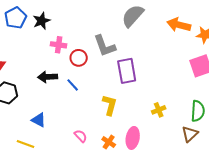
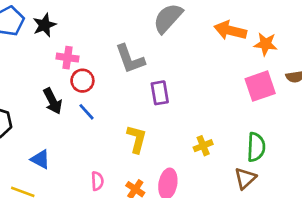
red circle: (79, 58) -> (82, 81), moved
purple rectangle: (127, 71) -> (160, 93), size x0.7
black arrow: (48, 77) -> (53, 101), turned -114
pink semicircle: (81, 136) -> (97, 181), turned 40

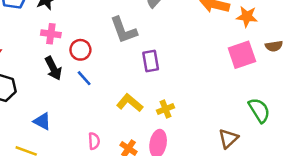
pink cross: (68, 58) -> (51, 34), moved
yellow L-shape: (137, 139) -> (130, 103), turned -65
yellow cross: (203, 146) -> (165, 109), moved
green semicircle: (256, 147) -> (259, 110), moved, turned -35

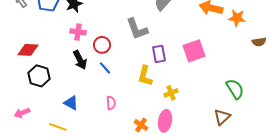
pink square: (242, 55) -> (194, 51), moved
yellow L-shape: (130, 103) -> (145, 76), moved, turned -115
green semicircle: (259, 110) -> (235, 89), moved
pink semicircle: (94, 141) -> (111, 103), moved

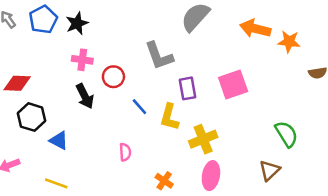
blue line: (105, 68) -> (139, 107), moved
yellow cross: (171, 93) -> (203, 139), size x1.5
blue triangle: (71, 103) -> (59, 140), moved
pink ellipse: (165, 121) -> (211, 176), moved

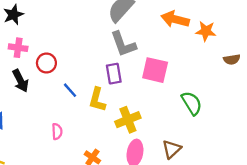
gray L-shape: (159, 56) -> (123, 44), moved
pink square: (233, 85) -> (155, 70), turned 32
green semicircle: (286, 134) -> (192, 103), moved
brown triangle: (269, 170) -> (172, 149), moved

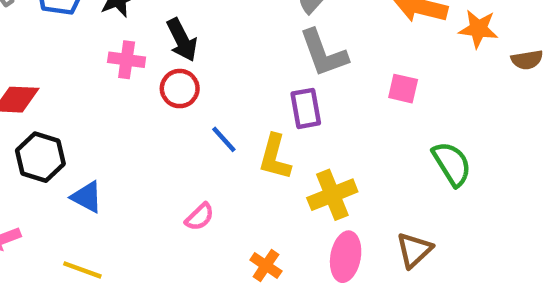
brown semicircle: (232, 59) -> (527, 60), moved
pink square: (155, 70) -> (403, 89), moved, size x0.6
black arrow: (20, 81) -> (182, 40), moved
pink semicircle: (57, 131) -> (200, 217), turned 49

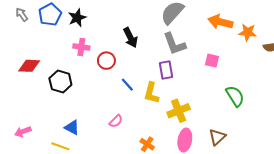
black arrow: (182, 40) -> (130, 38), moved
black hexagon: (40, 157) -> (60, 81), moved
blue triangle: (87, 197) -> (72, 127), moved

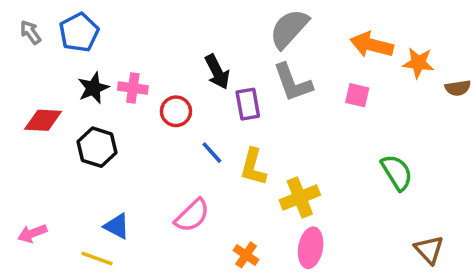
black star: (77, 18) -> (93, 88), moved
pink square: (212, 61) -> (357, 95), moved
purple rectangle: (166, 70) -> (248, 104), moved
pink semicircle: (116, 121) -> (192, 215), size x1.5
brown triangle: (217, 137) -> (429, 250), moved, turned -30

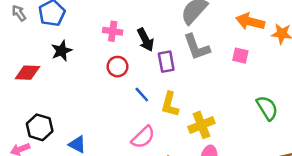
pink cross: (133, 88) -> (113, 31), moved
black hexagon: (97, 147) -> (40, 127), moved
pink semicircle: (192, 215) -> (143, 137), moved

